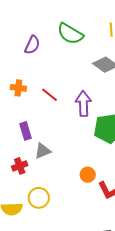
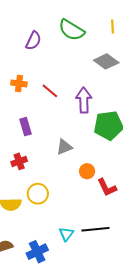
gray triangle: (43, 151) -> (64, 147), moved

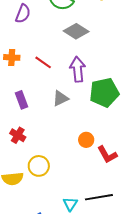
gray diamond: (106, 61) -> (76, 31), moved
gray triangle: (64, 147) -> (60, 98), moved
red cross: (19, 161) -> (18, 135), turned -35

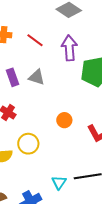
gray triangle: (60, 98) -> (37, 77), moved, turned 42
orange circle: (86, 140) -> (64, 120), moved

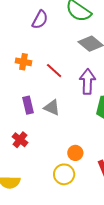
yellow circle: (28, 144) -> (64, 174), moved

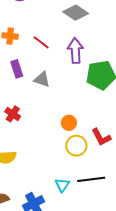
purple rectangle: (28, 105) -> (17, 69), moved
yellow circle: (64, 174) -> (76, 146), moved

